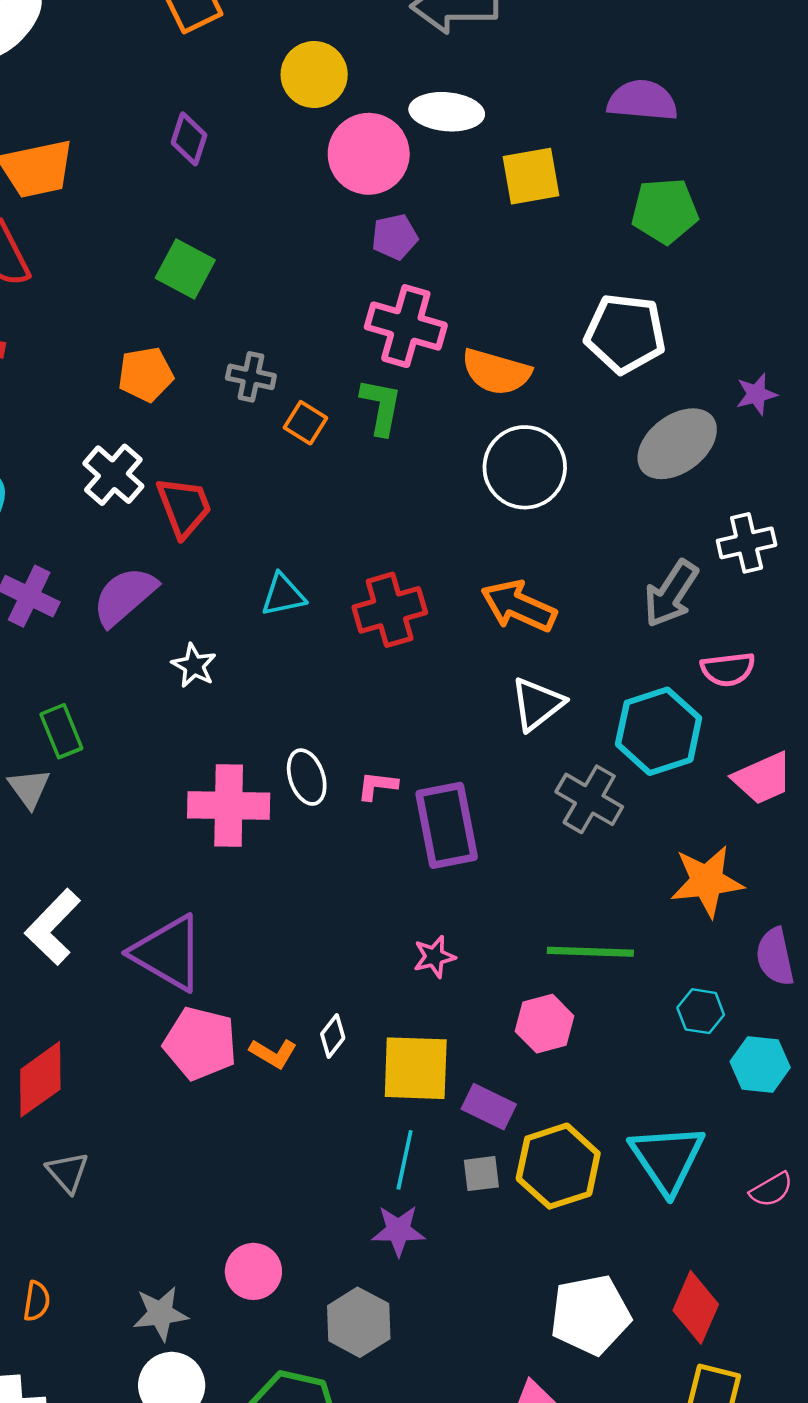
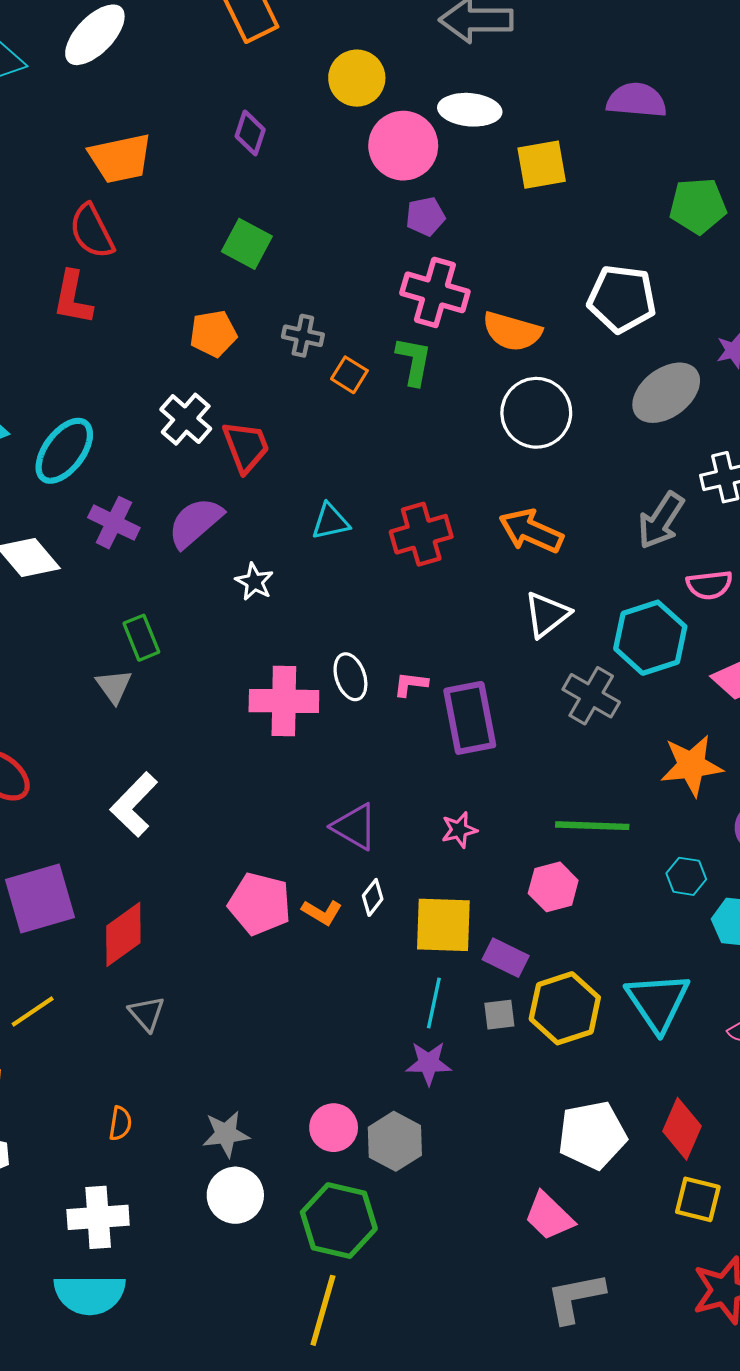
green pentagon: (665, 211) -> (698, 206), moved
purple triangle: (168, 953) -> (355, 827), moved, size x0.7
pink circle: (253, 1271) -> (334, 1128), moved

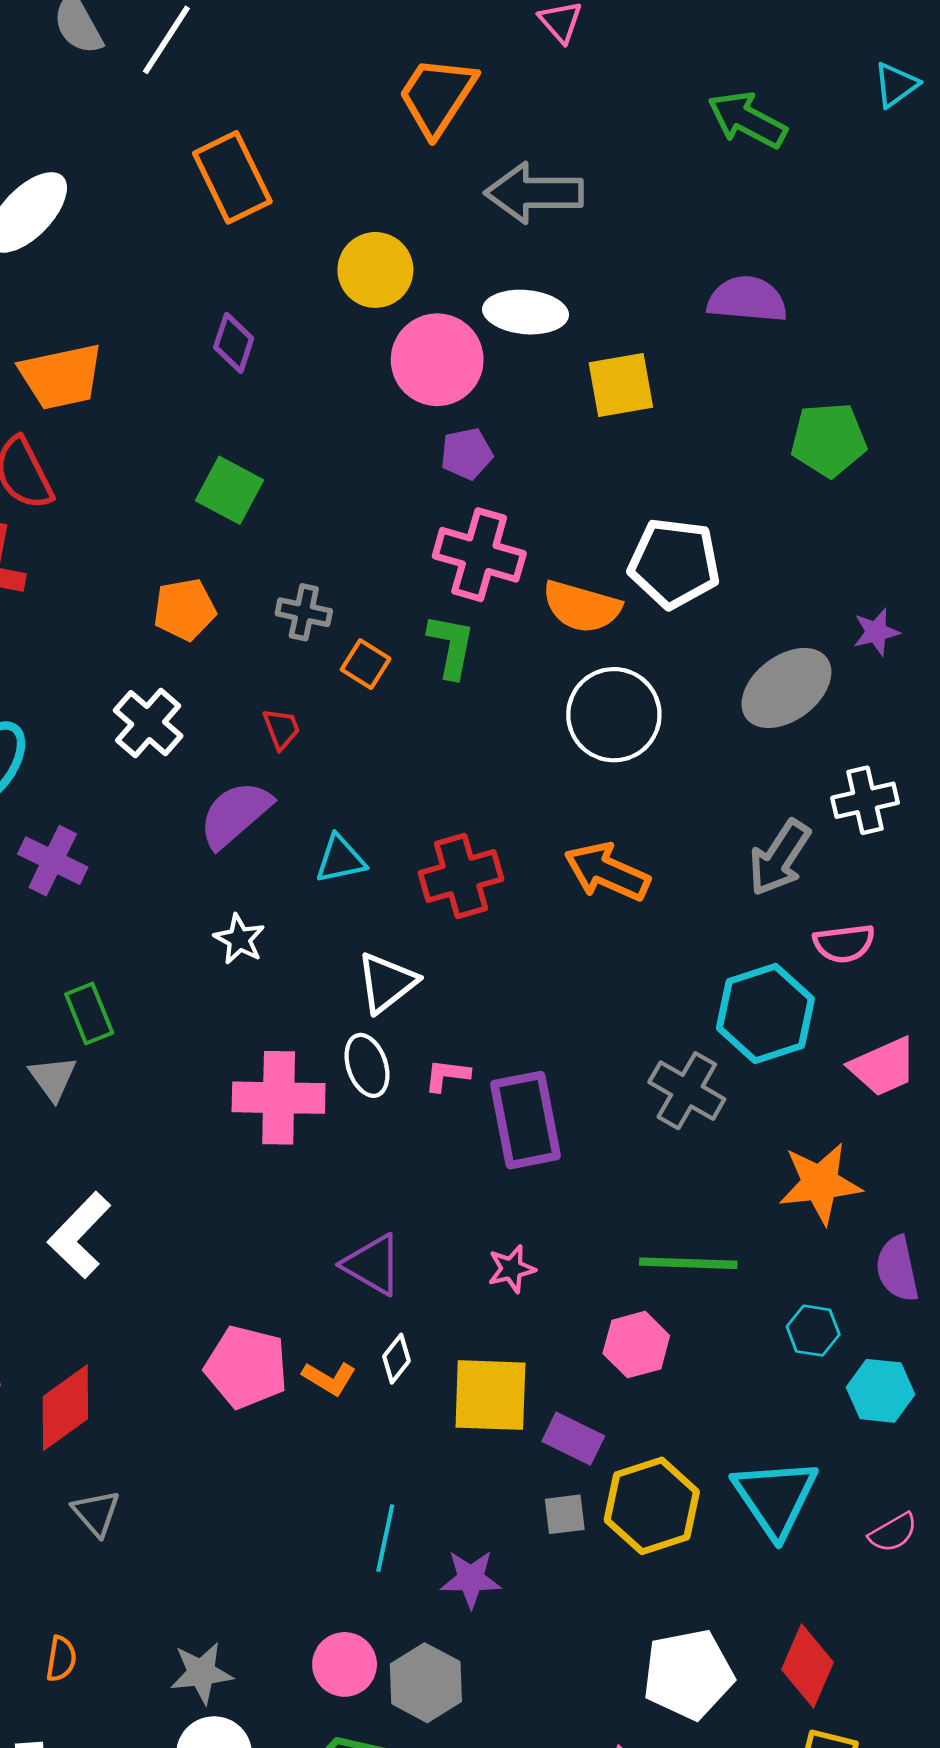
white pentagon: (622, 299) -> (674, 563), moved
red trapezoid: (246, 447) -> (281, 729), moved, size x0.6
purple semicircle: (195, 523) -> (235, 814), moved
white triangle: (547, 614) -> (387, 983), moved
cyan line: (434, 1003) -> (385, 1538), moved

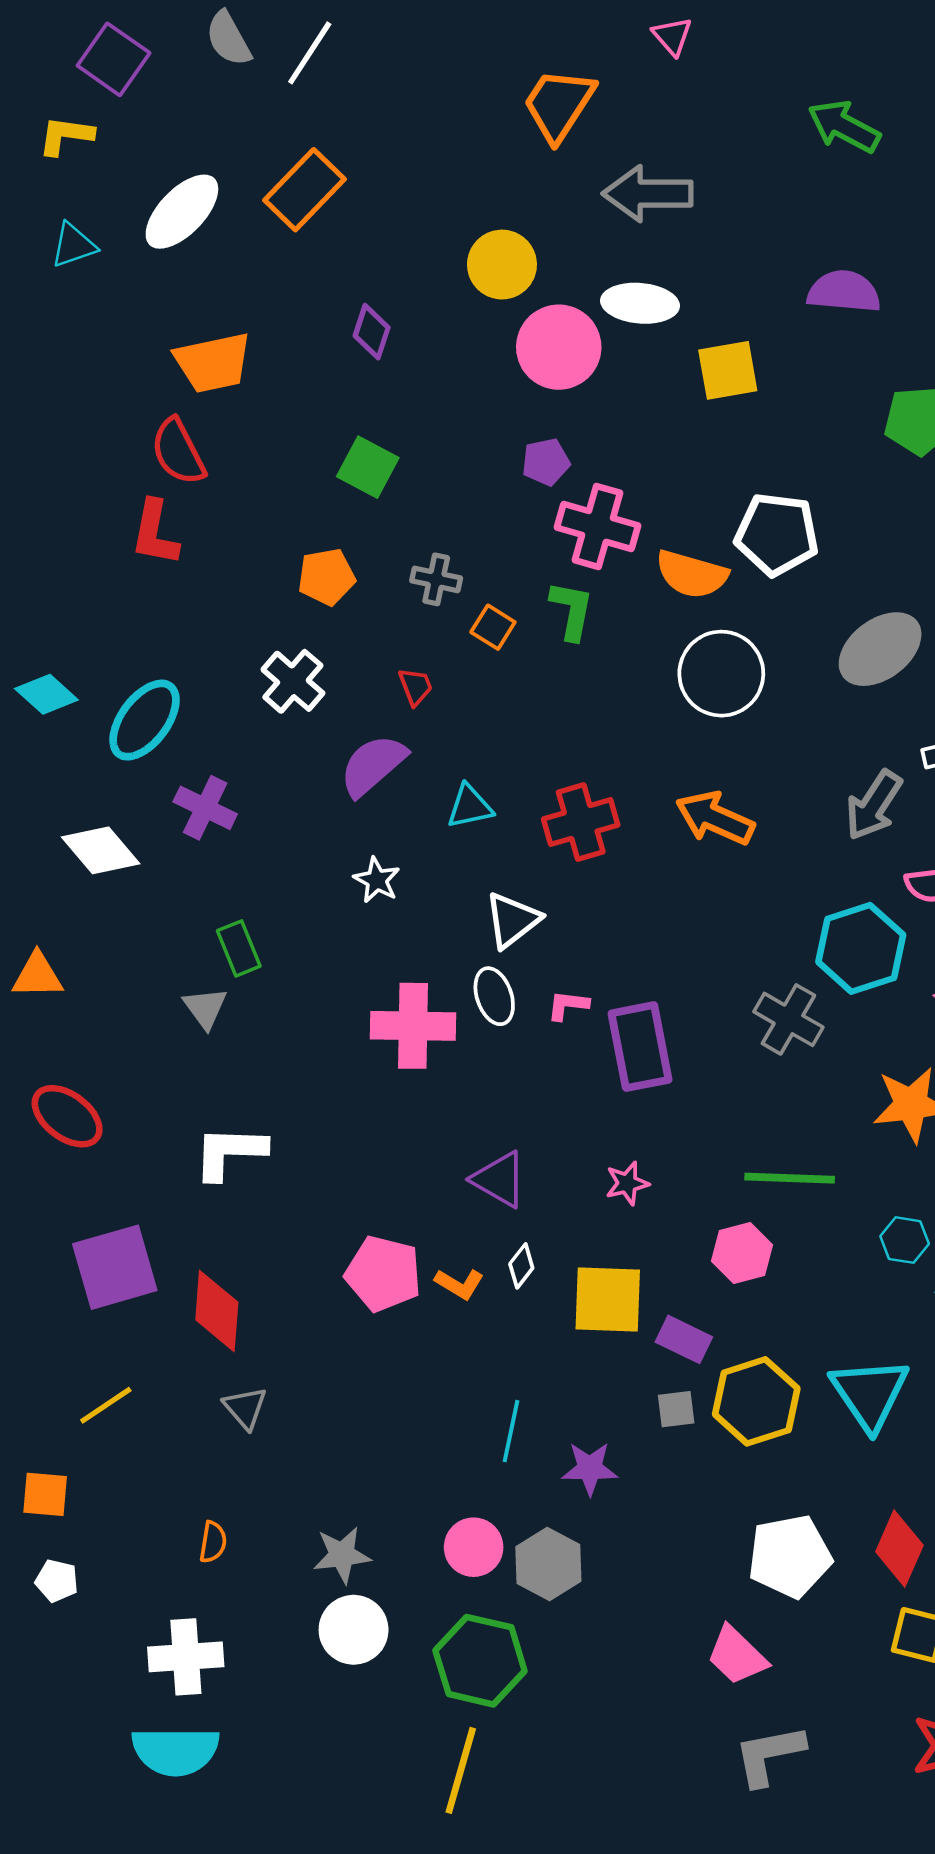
orange rectangle: (232, 177) -> (305, 190), moved, turned 70
purple pentagon: (467, 454) -> (546, 462), moved
white L-shape: (79, 1235) -> (230, 1152), turned 48
red diamond: (65, 1408) -> (217, 1311), turned -50

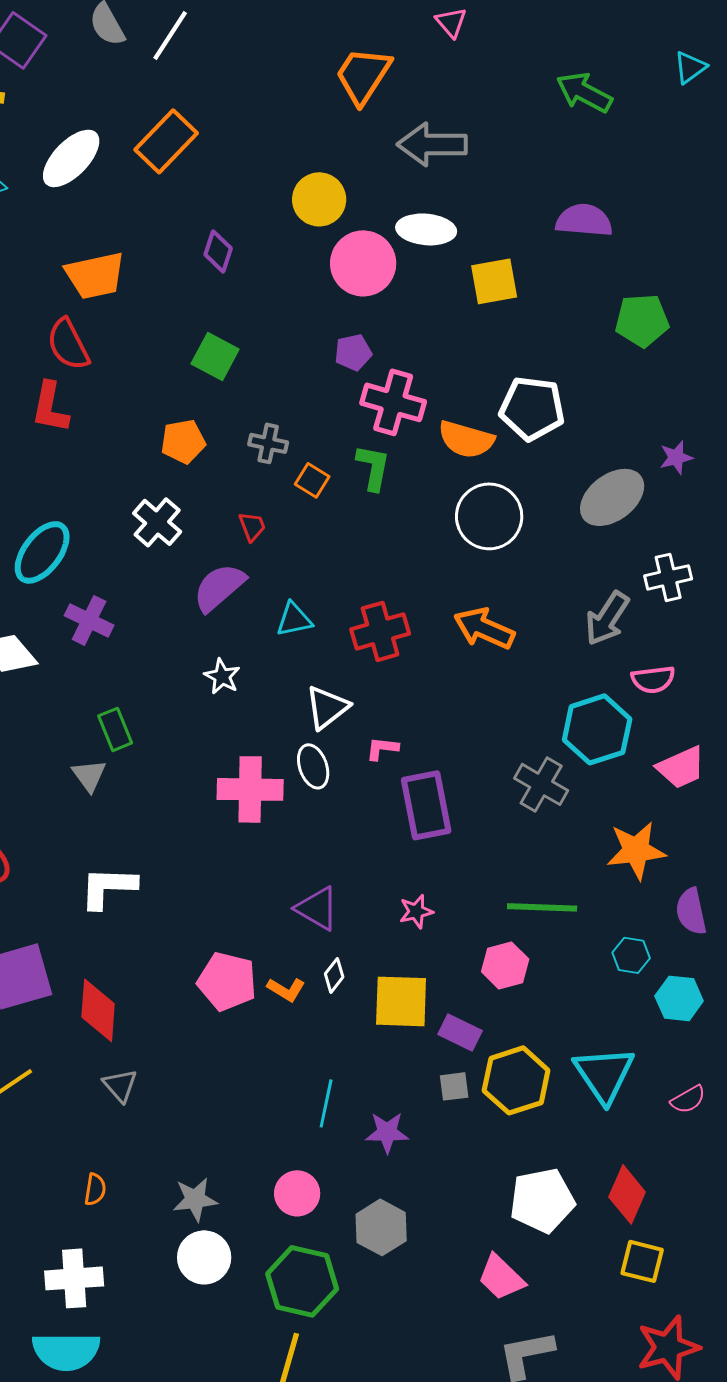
pink L-shape: (568, 1005) -> (382, 748), moved
gray hexagon: (548, 1564) -> (381, 1227), moved

